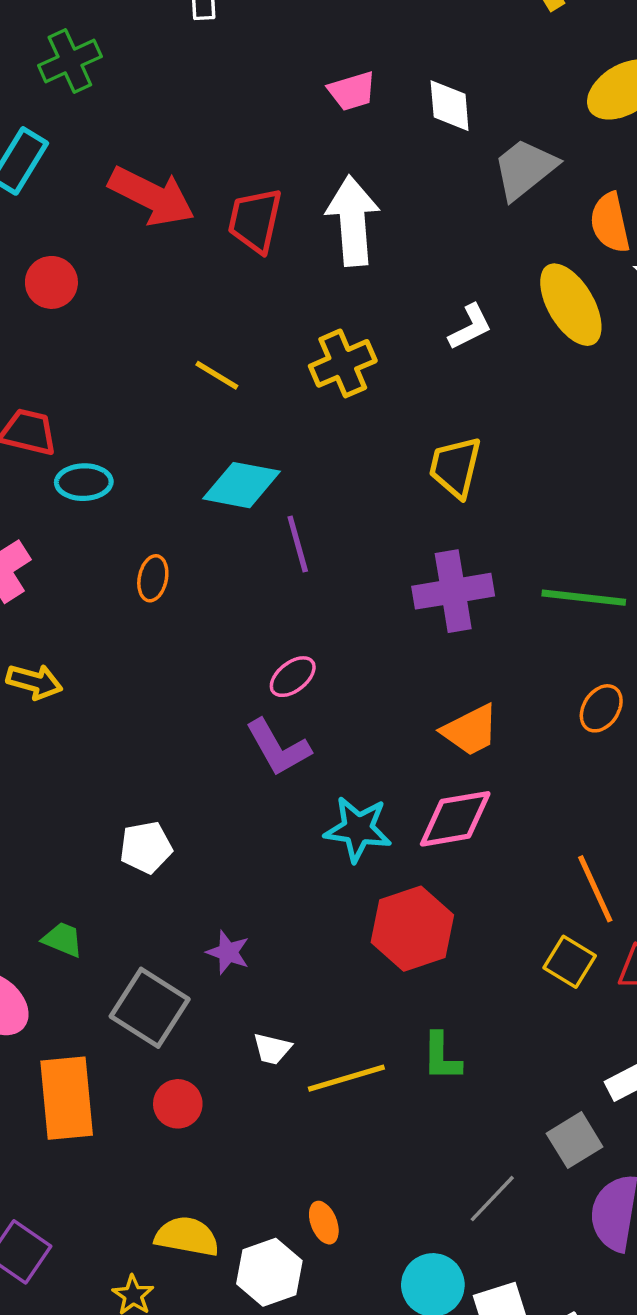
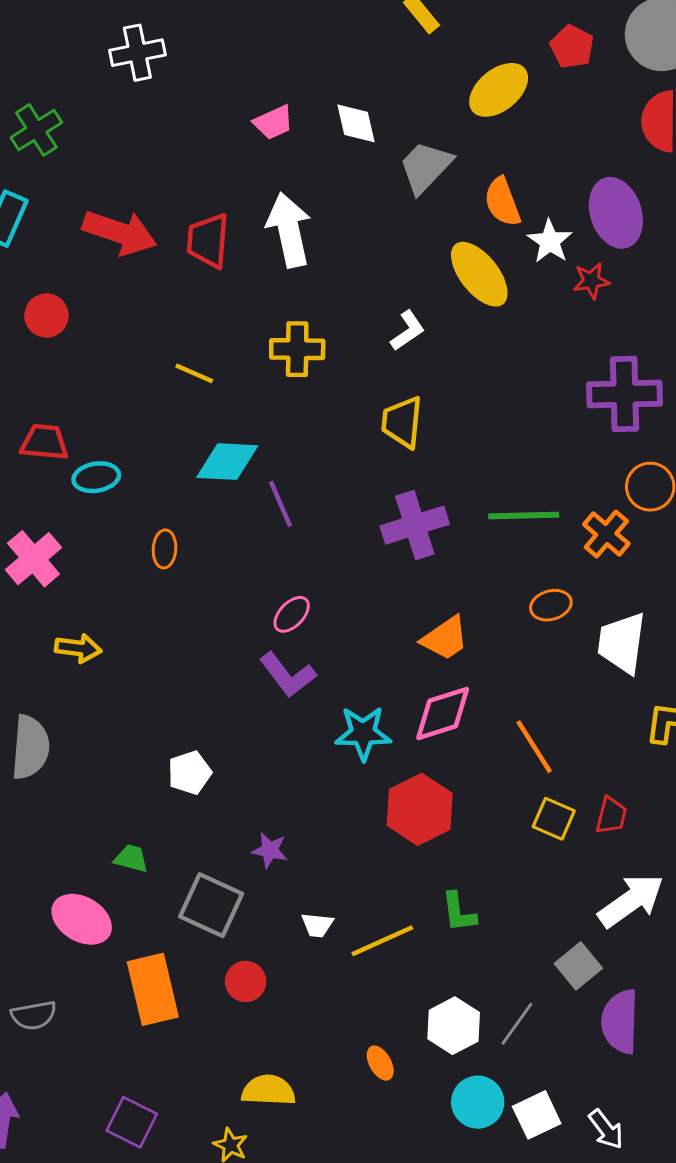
white L-shape: (470, 327) -> (408, 331), moved
yellow cross: (343, 363) -> (297, 349), turned 32
orange ellipse: (601, 708) -> (551, 605), turned 48
orange line: (595, 889) -> (534, 747), moved
white hexagon: (269, 1272) -> (454, 1026), moved

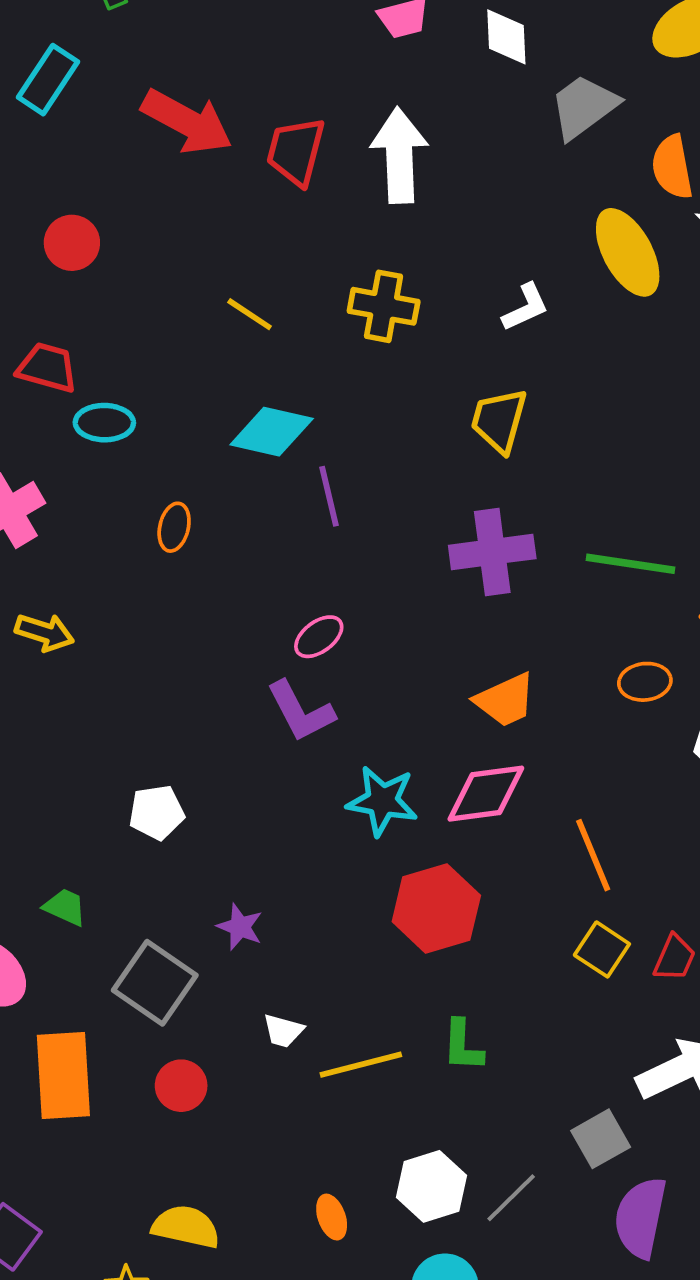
red circle: (46, 316) -> (72, 243), moved

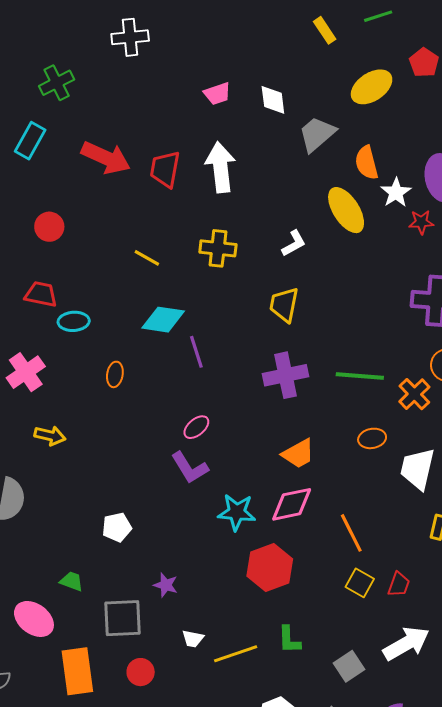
gray square: (155, 983) -> (122, 618), turned -33
gray square: (601, 1139) -> (349, 666), moved

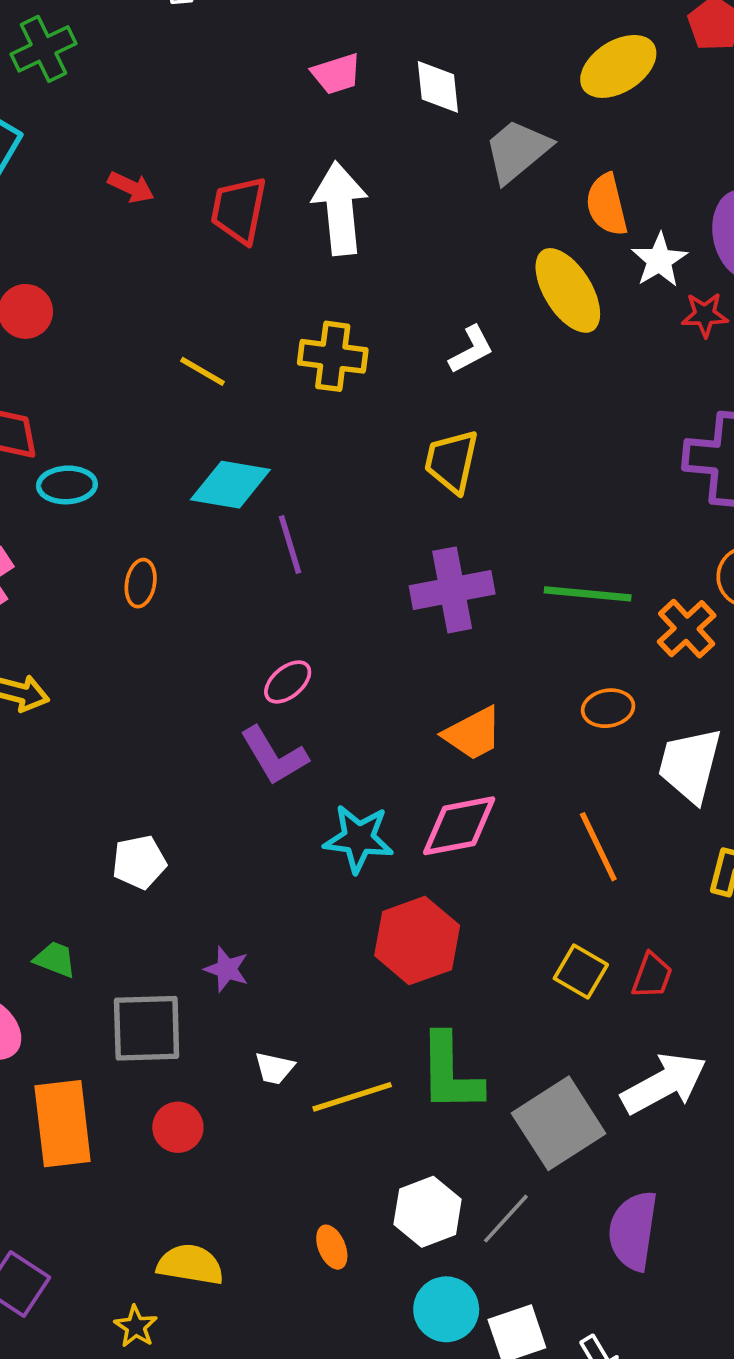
red arrow: (106, 158) -> (131, 187), size x0.5
orange line: (351, 533) -> (598, 847), moved
green L-shape: (289, 640) -> (450, 1073), size x1.6
gray square: (349, 666) -> (559, 1123), size x1.6

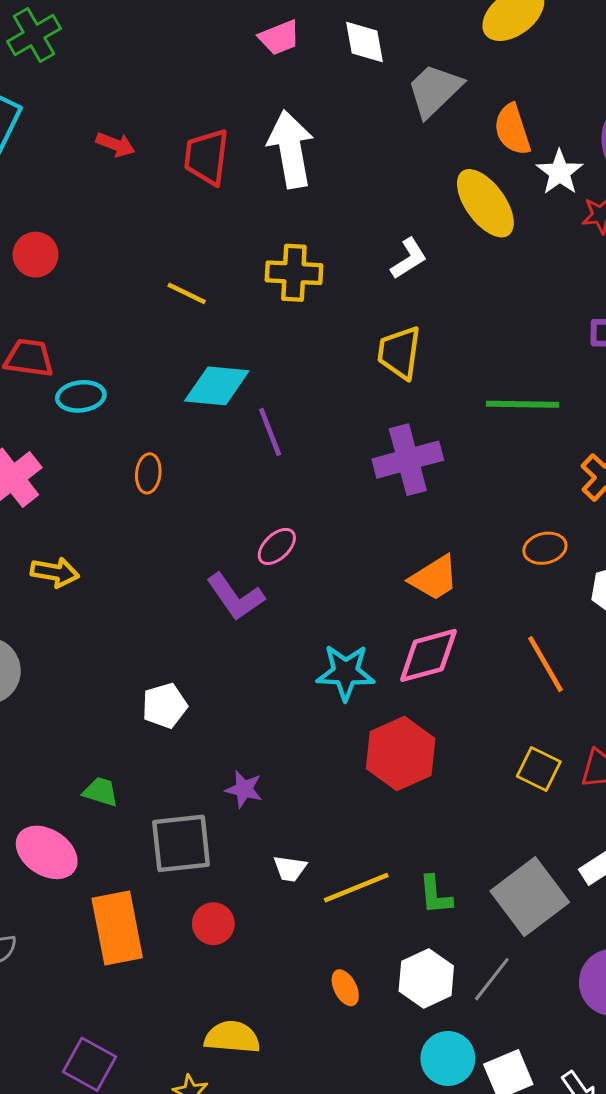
green line: (588, 594) -> (523, 404), moved
purple L-shape: (274, 756) -> (235, 597), moved
green L-shape: (450, 1073) -> (435, 895), moved, size x0.6
orange ellipse: (332, 1247) -> (345, 988), moved

